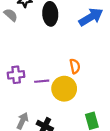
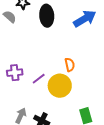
purple line: (42, 81) -> (39, 79), turned -32

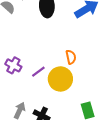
purple cross: (15, 73) -> (13, 65), turned 35

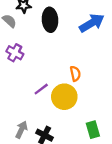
purple cross: (13, 65) -> (15, 53), moved

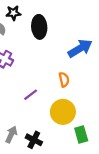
blue arrow: (92, 23) -> (80, 48), moved
yellow circle: (64, 97) -> (63, 112), moved

